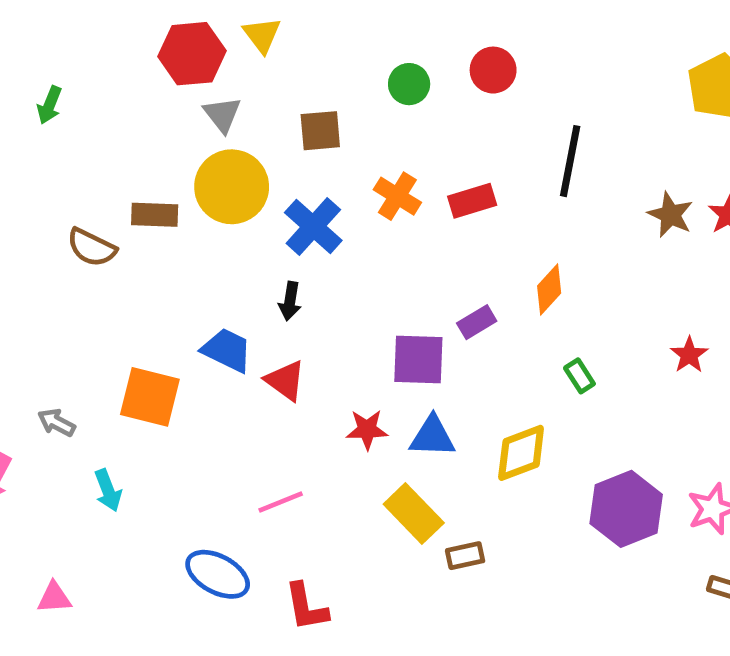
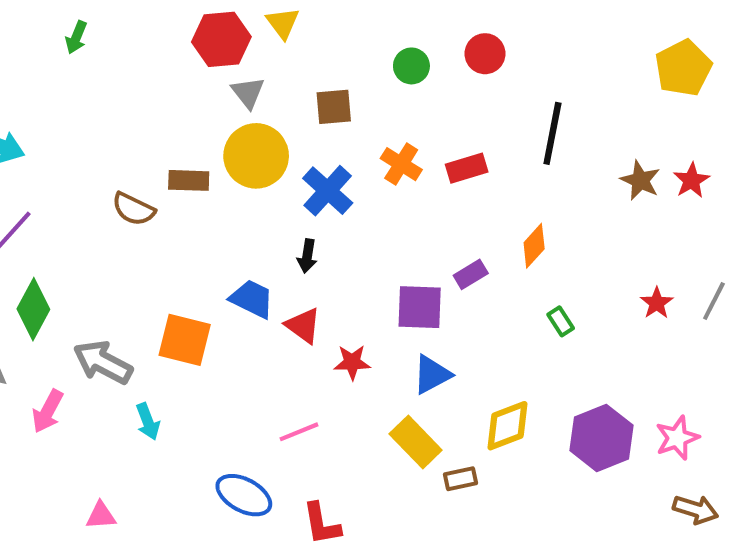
green arrow: (50, 105) -> (76, 37), moved
gray arrow: (57, 423) -> (103, 362), size x1.8
red star: (367, 430) -> (352, 362), moved
blue triangle: (432, 437) -> (432, 375), turned -30
yellow diamond: (521, 453) -> (507, 426), moved

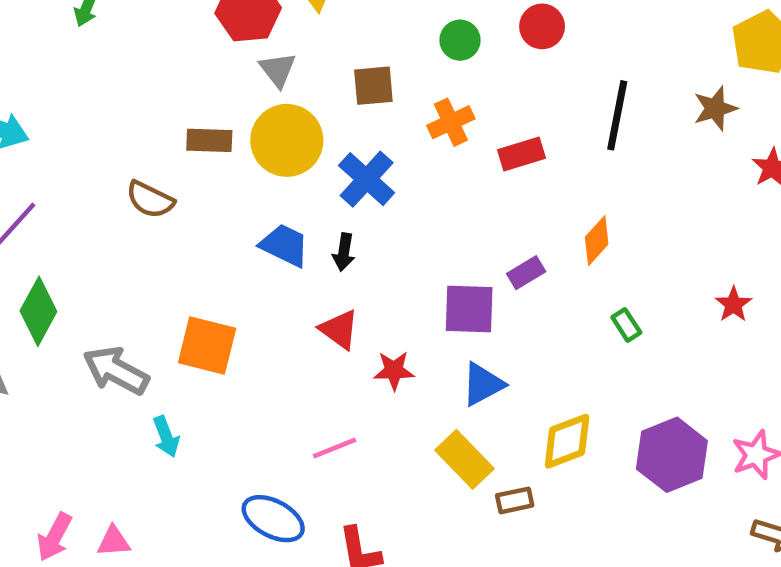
orange cross: (401, 164) -> (451, 122), moved, turned 33
brown rectangle: (189, 180) -> (209, 140), moved
brown star: (640, 180) -> (715, 108), moved, turned 30
blue trapezoid: (252, 299) -> (285, 245), moved
pink arrow: (48, 411) -> (54, 537), moved

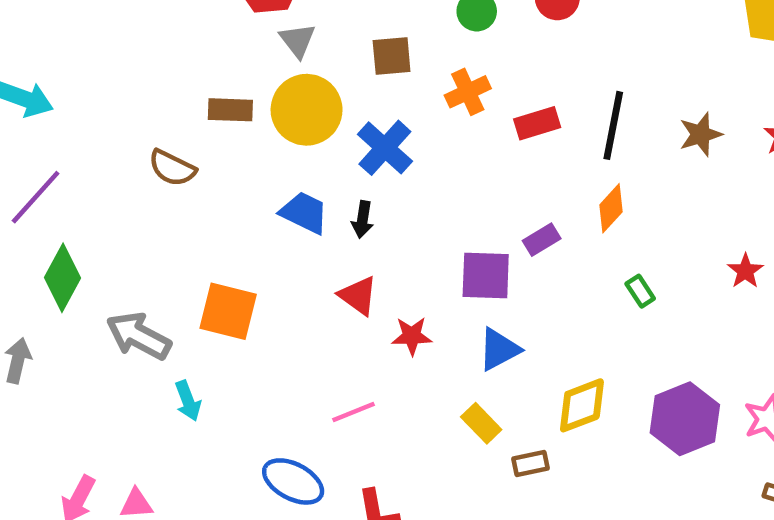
brown star: (715, 108) -> (701, 134), moved
black line: (617, 115) -> (613, 125), moved
yellow rectangle: (465, 459) -> (481, 423), size x0.7

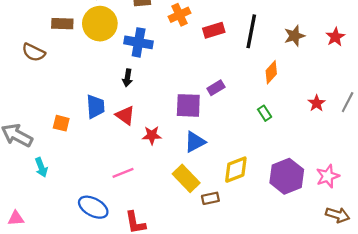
blue cross: (385, 148) -> (139, 42), turned -32
orange diamond: (611, 208) -> (271, 72), moved
blue trapezoid: (304, 213) -> (95, 107), moved, turned 60
orange square: (228, 311) -> (61, 123), size x0.6
yellow rectangle: (481, 423) -> (186, 178), size x1.4

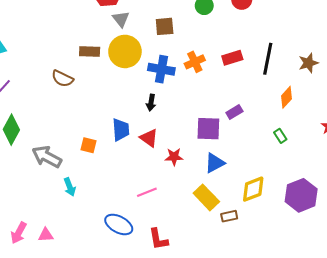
orange cross: (179, 15) -> (195, 62), moved

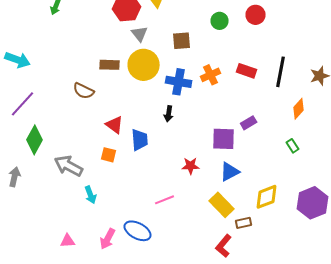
red rectangle: (232, 58) -> (247, 71), turned 36
red triangle: (149, 138) -> (115, 125), moved
pink arrow: (19, 233) -> (108, 239), moved
red L-shape: (158, 239) -> (224, 246), moved, turned 50

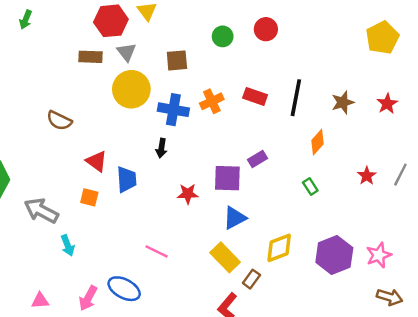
brown rectangle: (110, 65) -> (90, 57), moved
red star: (191, 166) -> (188, 194), moved
pink line: (165, 200) -> (157, 251), turned 48
brown rectangle: (244, 223) -> (251, 279), turned -42

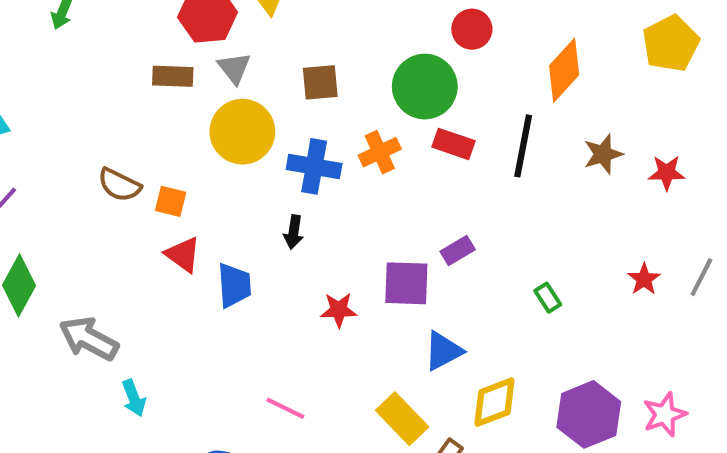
green circle: (223, 36) -> (425, 87), moved, size x1.8
red star: (387, 104) -> (667, 173), moved, turned 30
orange diamond: (318, 142) -> (564, 70), moved, size x1.4
orange square: (89, 197) -> (171, 201), moved
blue triangle: (235, 218) -> (443, 351), moved

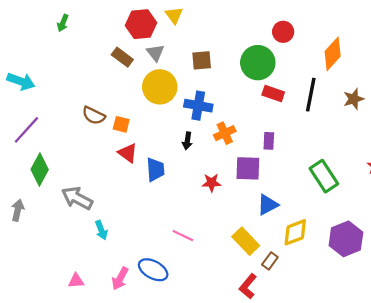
brown rectangle: (173, 76) -> (122, 57), turned 35
orange cross: (380, 152) -> (225, 133), moved
purple rectangle: (458, 250) -> (269, 141), moved, turned -56
green rectangle: (548, 298) -> (324, 176), size x2.0

